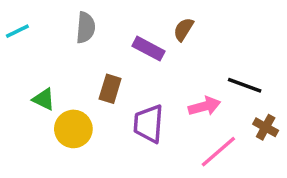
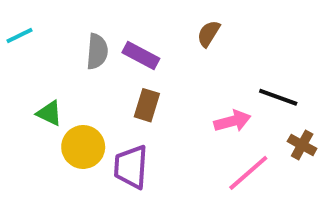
gray semicircle: (86, 28) -> (97, 51), moved
purple rectangle: (149, 49) -> (141, 55), moved
brown rectangle: (110, 89) -> (147, 105), moved
purple trapezoid: (149, 124) -> (131, 167), moved

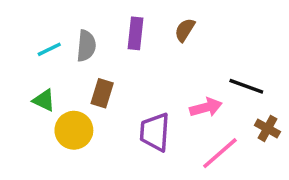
cyan line: (20, 36) -> (49, 49), moved
purple rectangle: (141, 55) -> (135, 33), moved, turned 68
brown rectangle: (147, 105) -> (102, 93), moved
purple trapezoid: (131, 167) -> (155, 132), moved

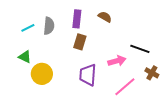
brown semicircle: (185, 30) -> (105, 17), turned 88
brown rectangle: (102, 93) -> (80, 42), moved

